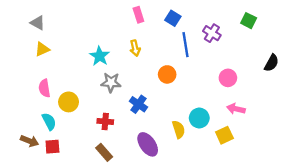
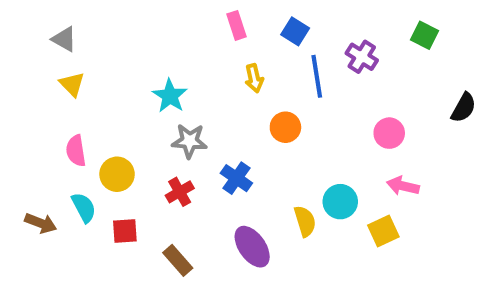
yellow arrow: (135, 48) -> (254, 78), moved
yellow triangle: (42, 49) -> (72, 84), turned -49
red cross: (105, 121) -> (180, 192), moved, turned -35
brown arrow: (30, 141) -> (41, 223), moved
red square: (52, 147) -> (125, 231), moved

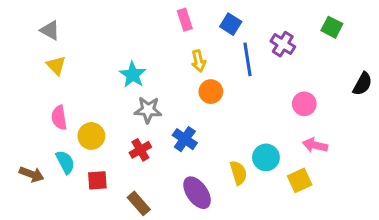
orange circle: (285, 127) -> (211, 92), moved

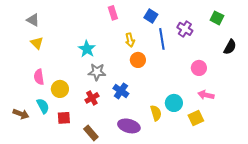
pink rectangle: (185, 20) -> (113, 13), moved
black semicircle: (362, 84) -> (230, 47), moved
purple ellipse: (197, 193) -> (129, 126), turned -40

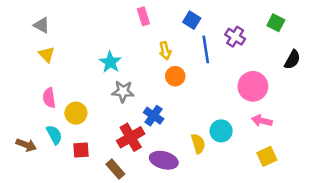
pink circle: (199, 68) -> (253, 86), size x1.5
red cross: (92, 98) -> (131, 137), moved, size x1.5
yellow square: (196, 118) -> (267, 156), moved

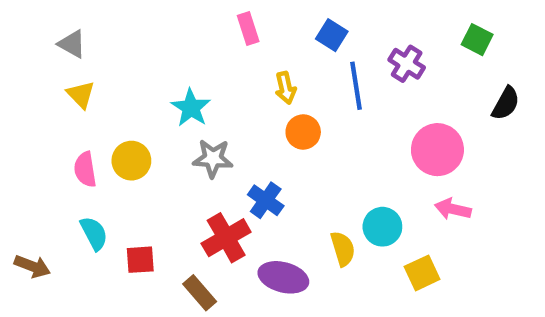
yellow circle: (76, 113) -> (131, 161), moved
brown arrow: (26, 145) -> (32, 266), moved
yellow square: (267, 156) -> (422, 273), moved

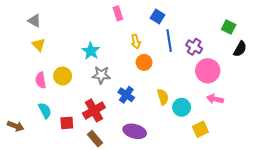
green square: (477, 40) -> (229, 27), moved
purple cross: (407, 64) -> (194, 47), moved
red cross: (226, 238) -> (94, 110), moved
yellow semicircle: (343, 249) -> (163, 97), moved

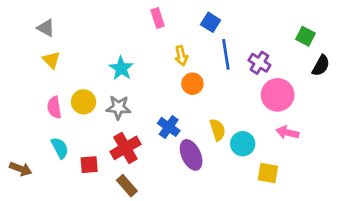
gray star: (101, 75) -> (118, 107), moved
yellow square: (200, 129) -> (268, 173), turned 35
purple ellipse: (135, 131) -> (191, 155), moved, turned 50

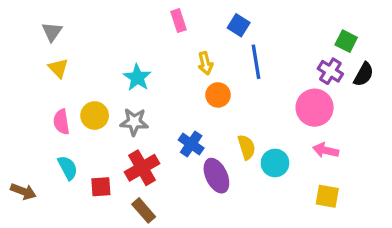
gray triangle: (46, 28) -> (52, 32), turned 36
purple cross: (259, 63) -> (330, 71), moved
yellow square: (268, 173) -> (327, 196), moved

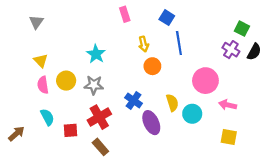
yellow triangle: (58, 68) -> (41, 61), moved
pink circle: (315, 108) -> (205, 81), moved
brown arrow: (23, 191) -> (16, 134), turned -63

